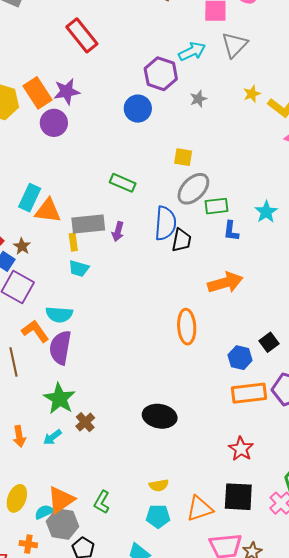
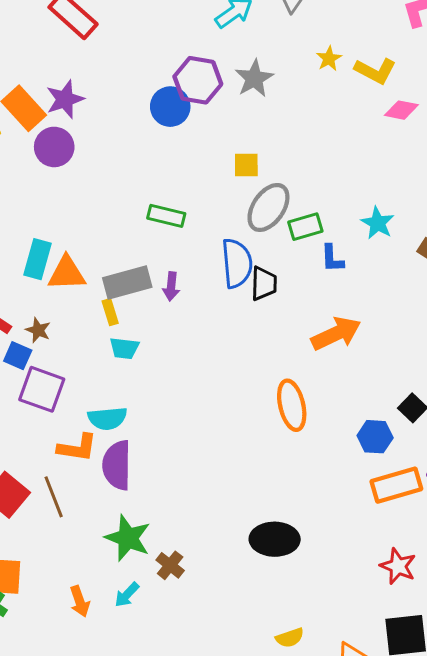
purple hexagon: (161, 74) -> (198, 80), moved
gray star: (198, 99) -> (254, 78), size x1.5
orange L-shape: (35, 331) -> (77, 448), turned 144

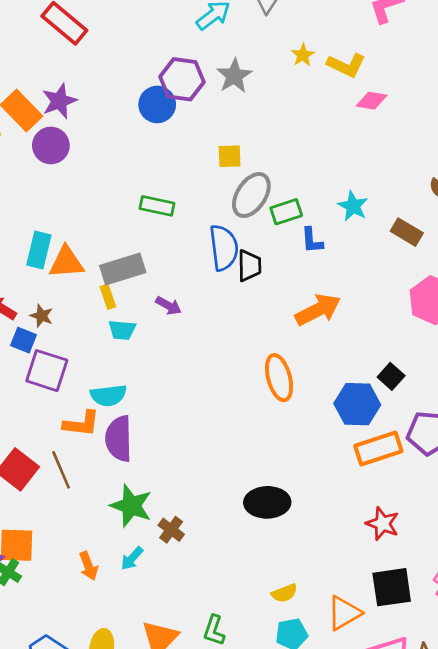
purple arrow: (171, 286) -> (169, 306), moved, turned -65
blue hexagon: (375, 437) -> (357, 404), size x1.4

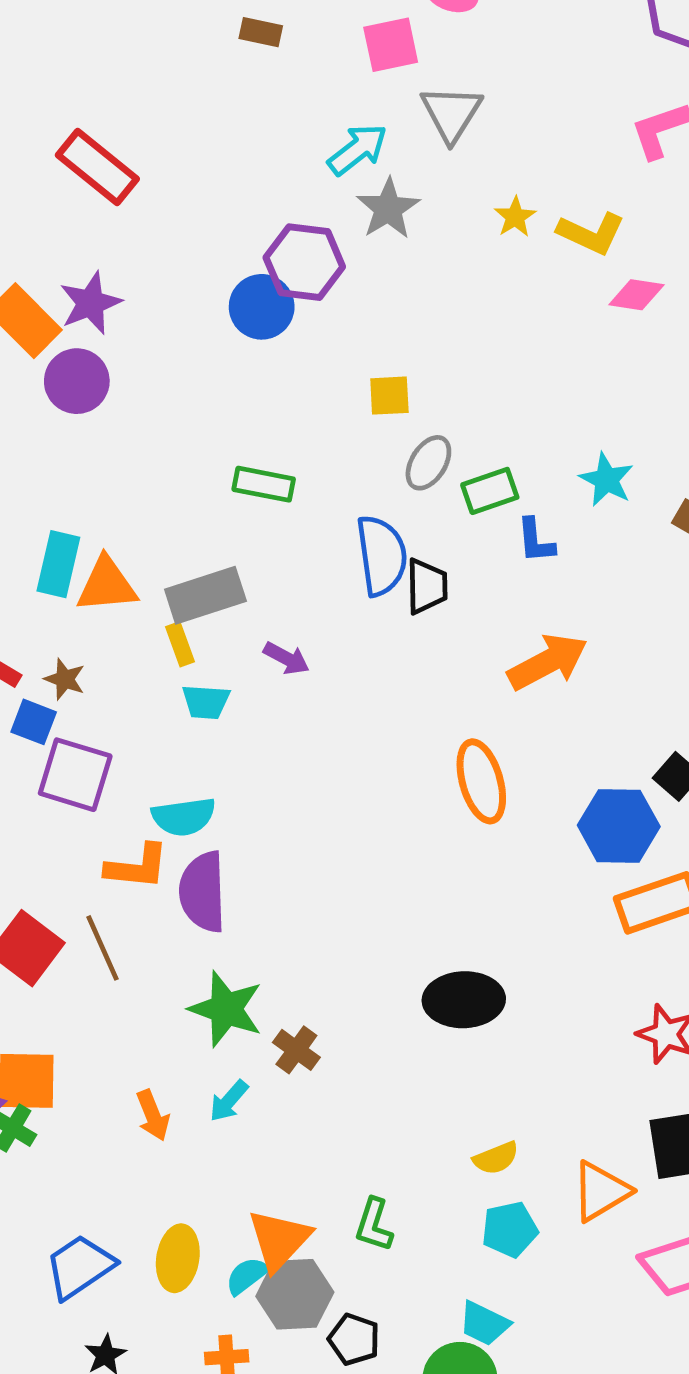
gray star: (234, 76) -> (388, 209), moved
gray ellipse: (251, 195) -> (428, 463), size x0.7

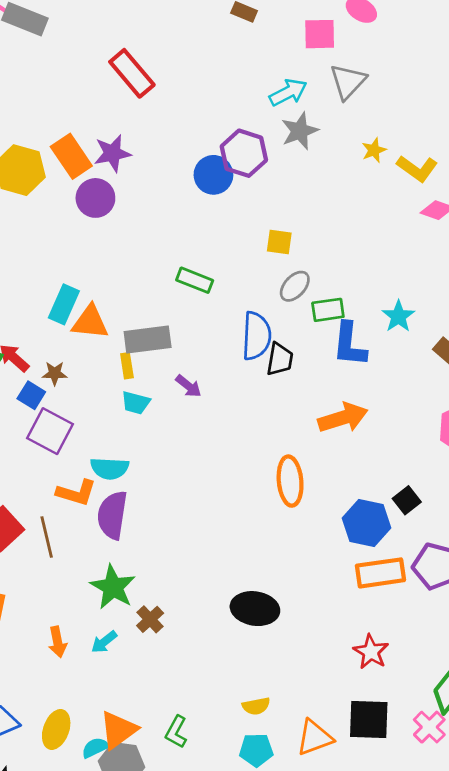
blue L-shape: (536, 541) -> (349, 344), size x1.6
brown star: (65, 679) -> (55, 373), turned -30

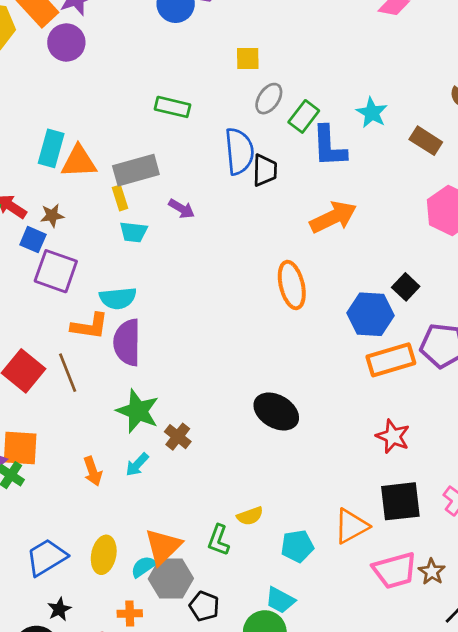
green rectangle: (328, 310) -> (304, 116), turned -36
black ellipse: (255, 609) -> (276, 412), turned 30
yellow semicircle: (256, 706) -> (250, 516), moved

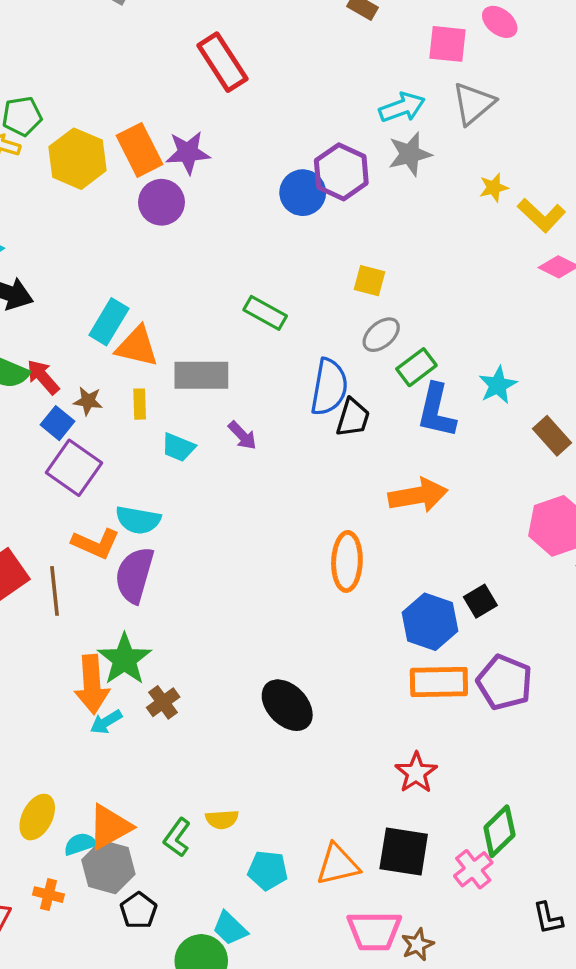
yellow rectangle: (120, 198) -> (140, 404), moved
orange arrow: (93, 471) -> (92, 684), moved, size x1.6

